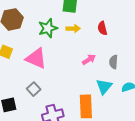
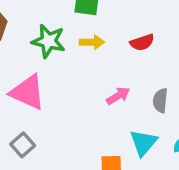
green star: (48, 28) -> (49, 41), turned 30
red semicircle: (102, 28) -> (142, 42), turned -96

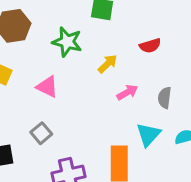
yellow arrow: (92, 42) -> (108, 64), moved, turned -45
pink triangle: (28, 92) -> (47, 87), size x0.7

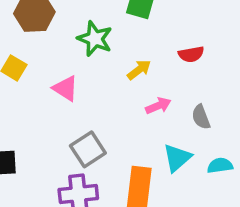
gray semicircle: (165, 98) -> (201, 117), turned -35
gray square: (41, 133) -> (88, 149), moved, size x1.4

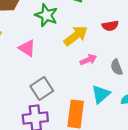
yellow arrow: (139, 70) -> (76, 36), size x1.5

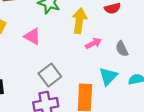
yellow arrow: (76, 36) -> (79, 21), turned -40

